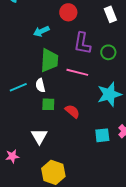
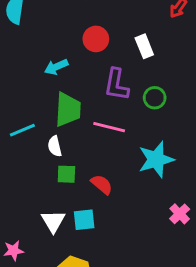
white rectangle: (110, 14) -> (144, 46), moved
cyan line: (18, 87) -> (22, 130), moved
cyan square: (102, 135) -> (84, 220), moved

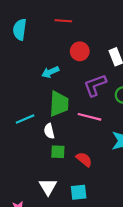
purple L-shape: (116, 85) -> (95, 85), turned 60
cyan square: (84, 220) -> (79, 192), moved

